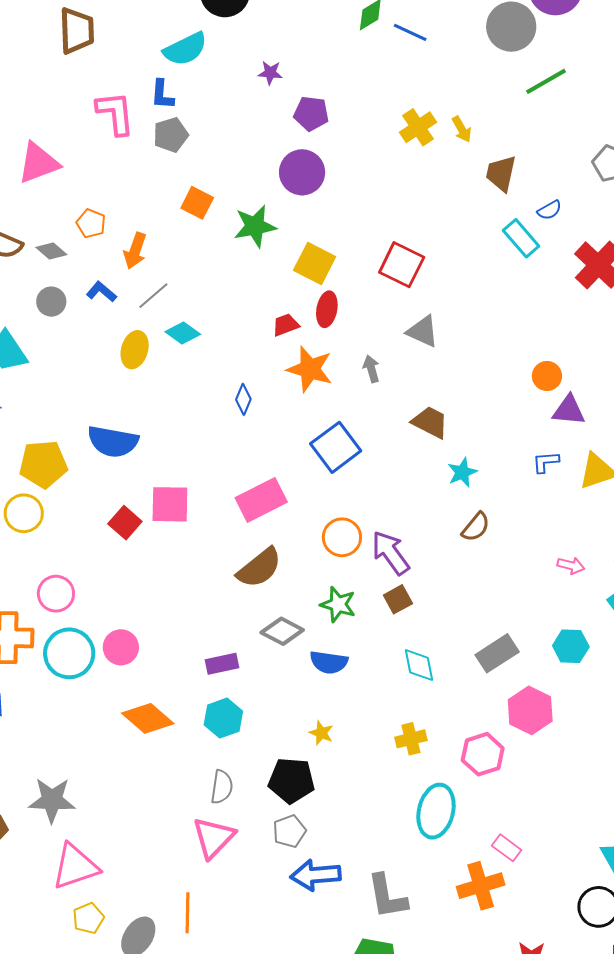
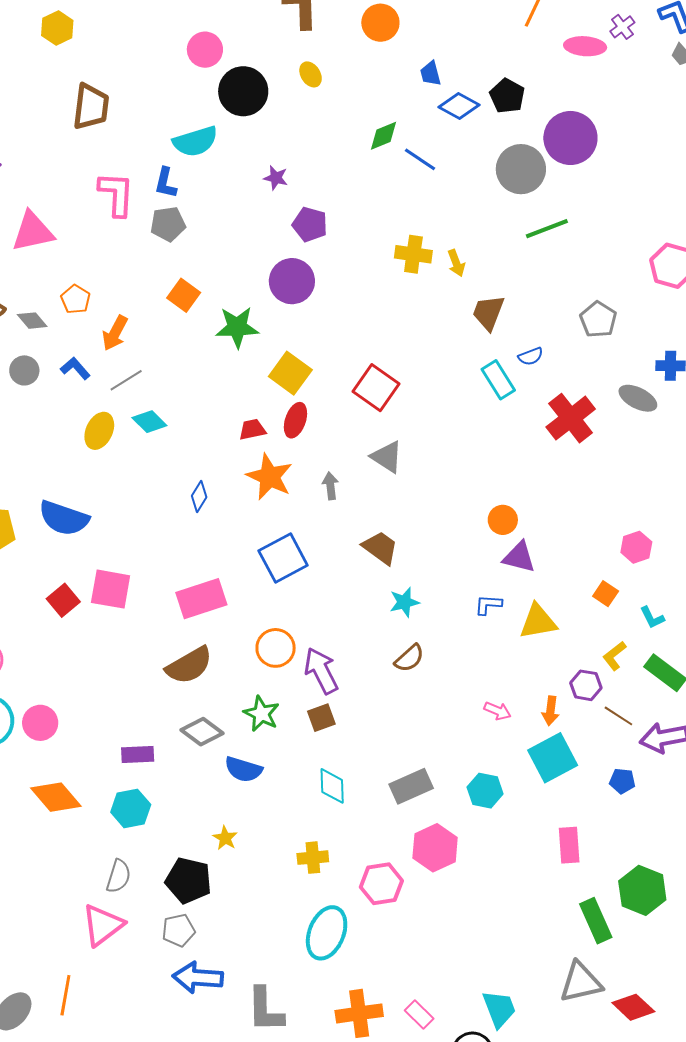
yellow cross: (418, 127) -> (413, 254), turned 33
pink rectangle: (507, 848) -> (419, 1014), moved

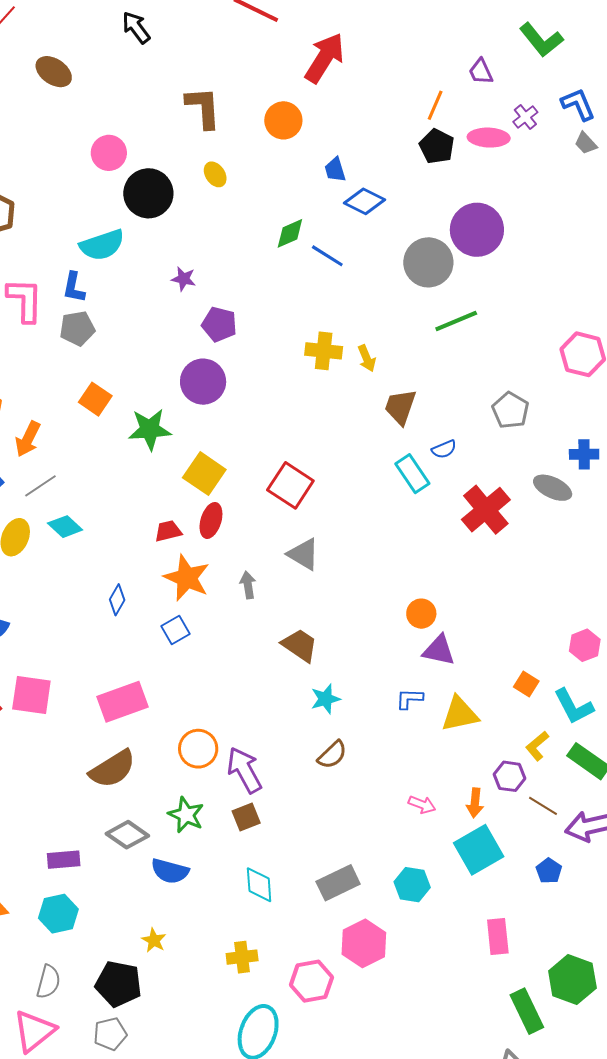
black pentagon: (507, 96) -> (437, 146), moved
pink hexagon: (636, 547) -> (585, 645), moved
blue square: (283, 558) -> (176, 630), moved, size x0.6
cyan L-shape: (652, 617) -> (574, 706), size x1.6
blue pentagon: (622, 781) -> (549, 871), turned 30

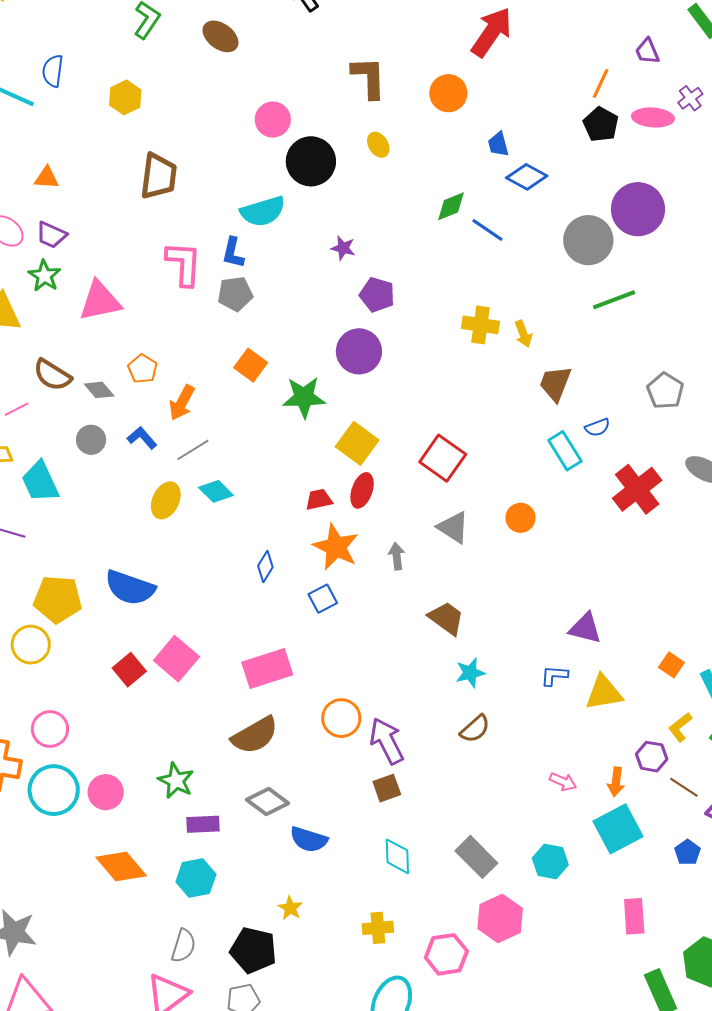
orange circle: (421, 614) -> (520, 518), moved
pink square: (31, 695) -> (176, 659), turned 30
green star: (186, 815) -> (176, 781), moved
gray rectangle: (338, 883) -> (476, 857), turned 69

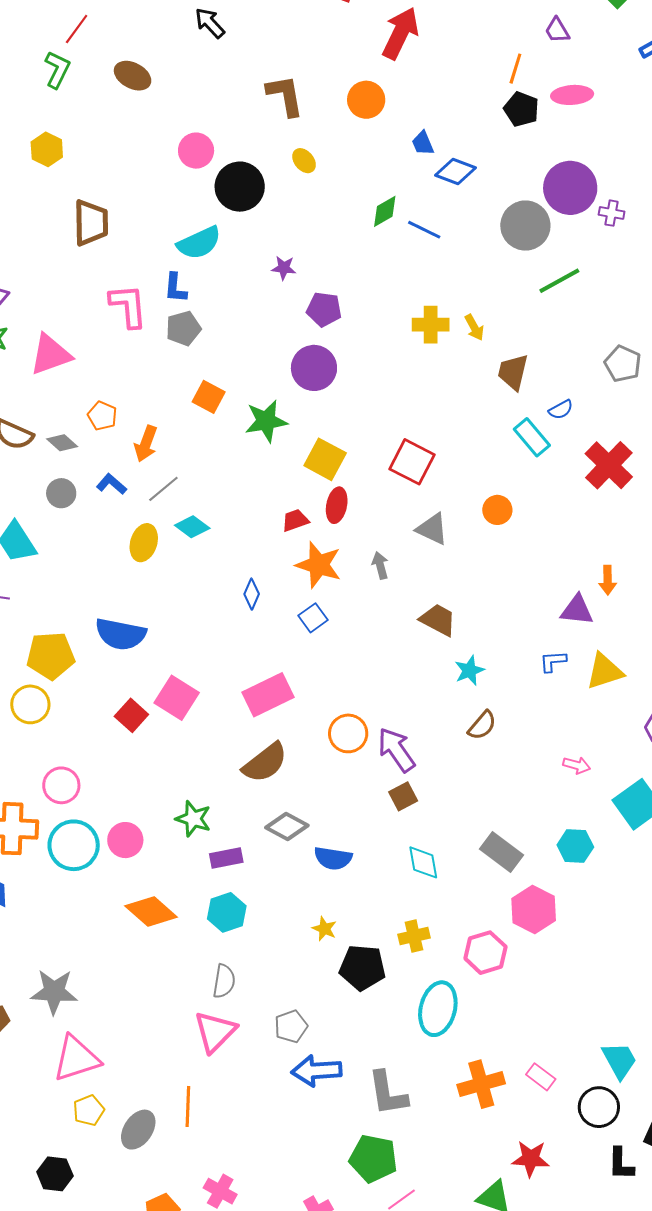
purple cross: (690, 98) -> (612, 213), moved, turned -35
orange arrow: (616, 782) -> (608, 580), moved
black pentagon: (253, 950) -> (362, 967), moved

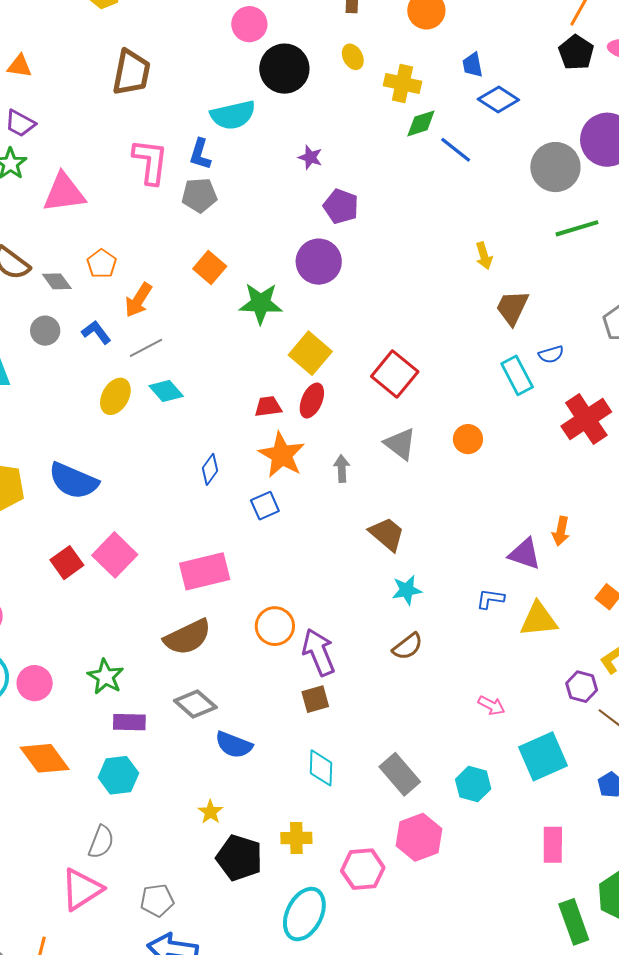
yellow cross: (431, 325) -> (403, 84), moved

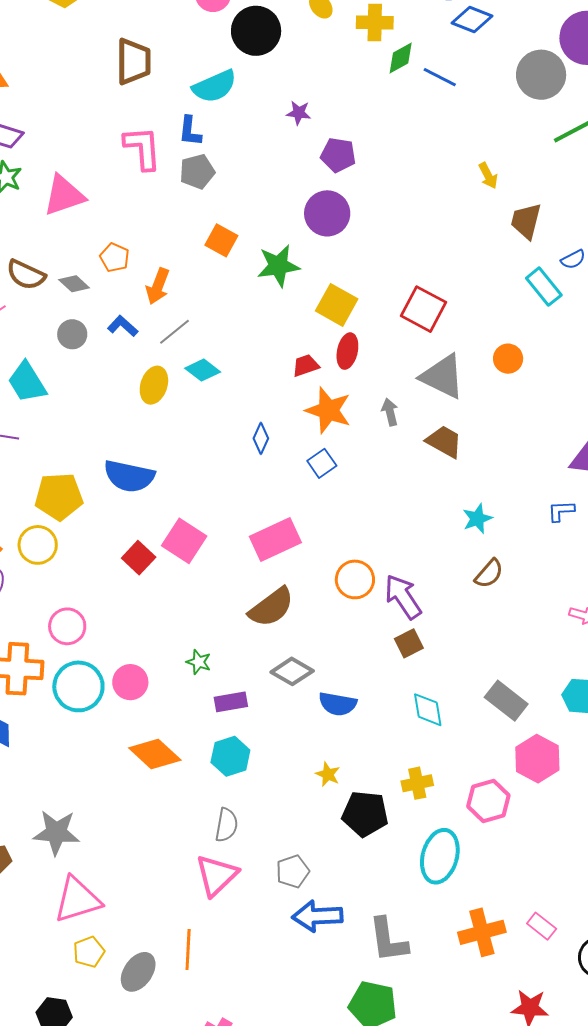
brown trapezoid: (131, 72) -> (134, 62), moved
gray triangle: (400, 444) -> (443, 376), size x1.4
brown trapezoid: (387, 534) -> (444, 442), moved
green star: (105, 677) -> (199, 662), size x0.7

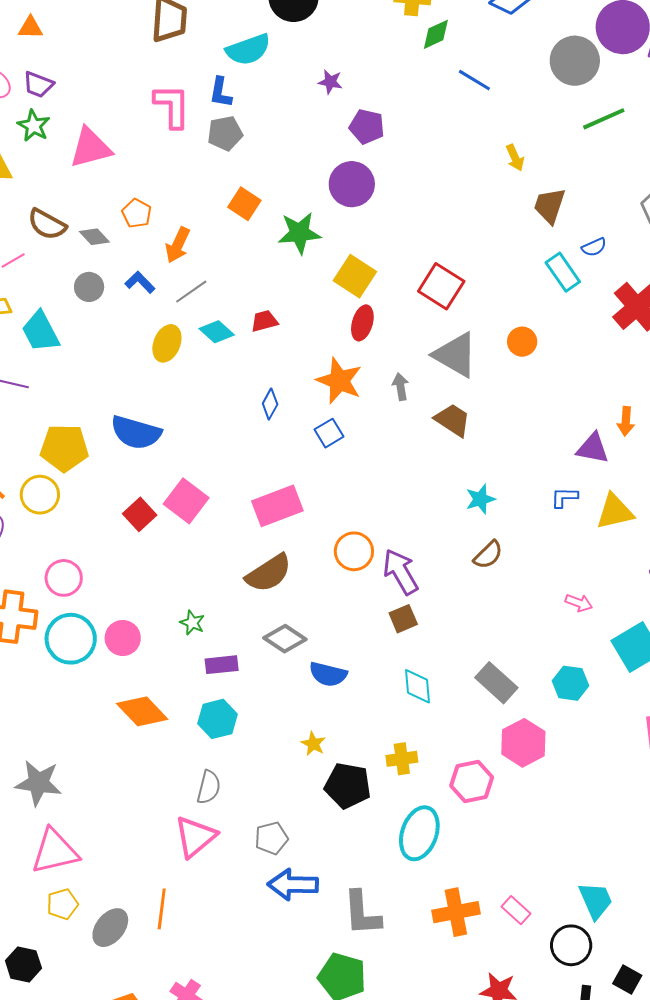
blue line: (440, 77) -> (474, 80), moved
red trapezoid: (306, 365) -> (264, 321), moved

